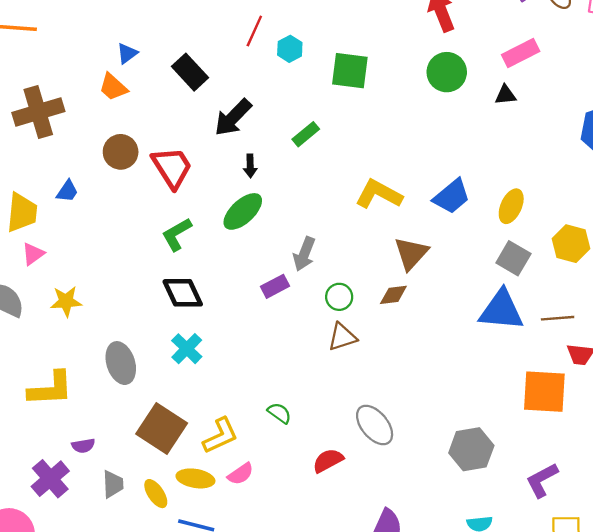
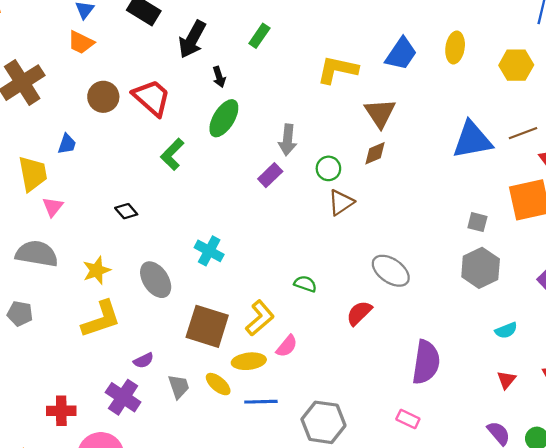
gray square: (513, 258) -> (477, 222), moved, size x0.7
black diamond: (183, 293) -> (126, 211), moved, size x0.6
yellow star: (66, 301) -> (97, 270), moved

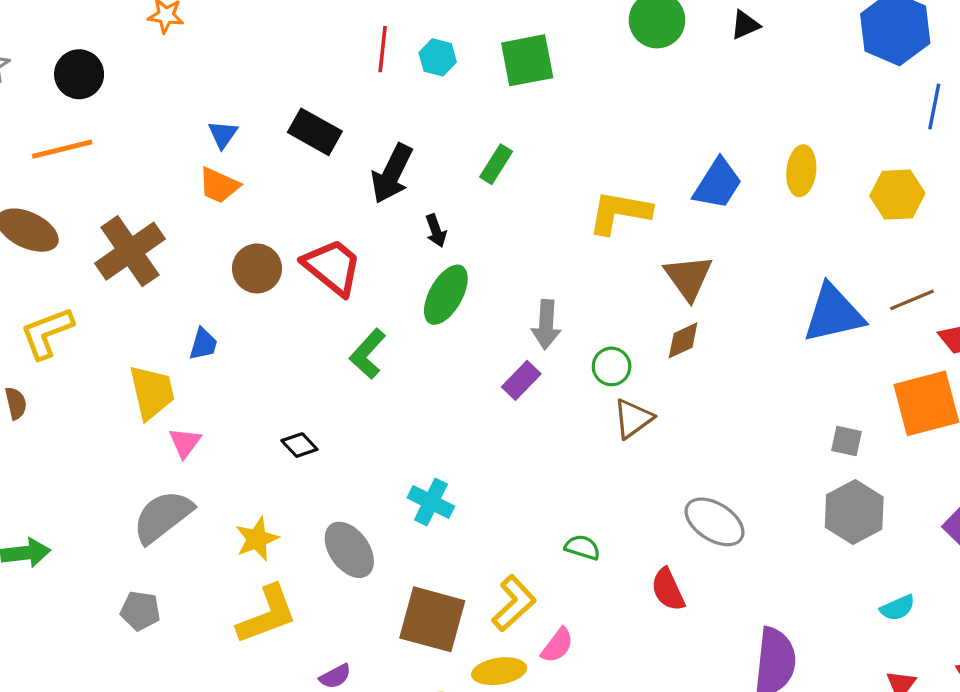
gray semicircle: (37, 254) -> (163, 517), turned -45
red semicircle: (359, 313) -> (668, 590), turned -68

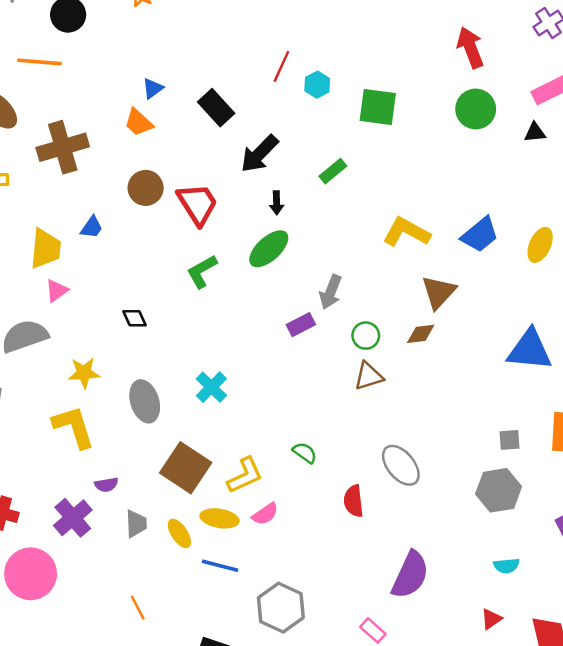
gray square: (846, 441) -> (510, 440), turned -35
yellow L-shape: (267, 615) -> (74, 427), turned -105

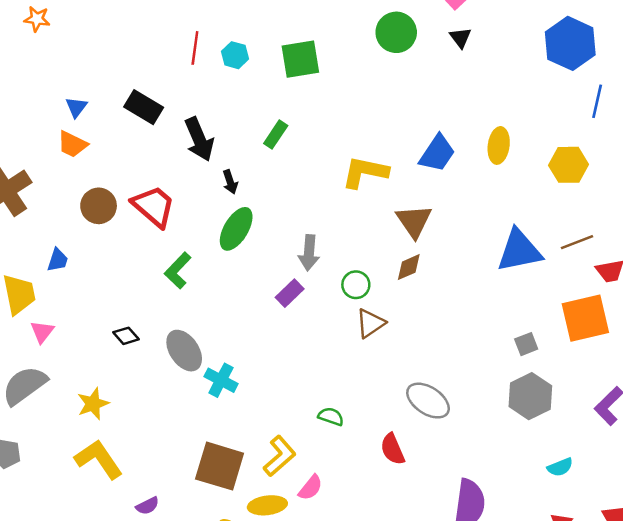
black triangle: (535, 132) -> (461, 38), turned -45
black arrow: (259, 154) -> (199, 139), turned -51
gray ellipse: (145, 401) -> (184, 351), moved

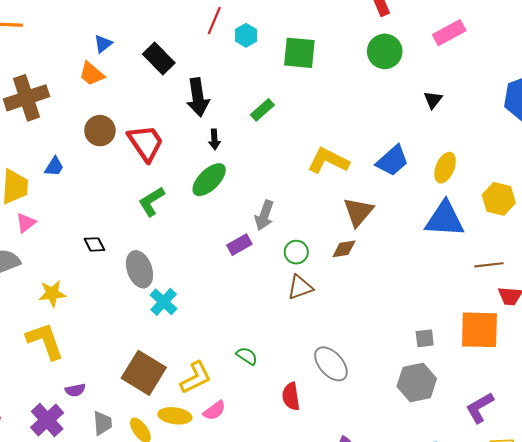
black triangle: (461, 38) -> (433, 100), moved
blue triangle: (519, 251) -> (445, 219), moved

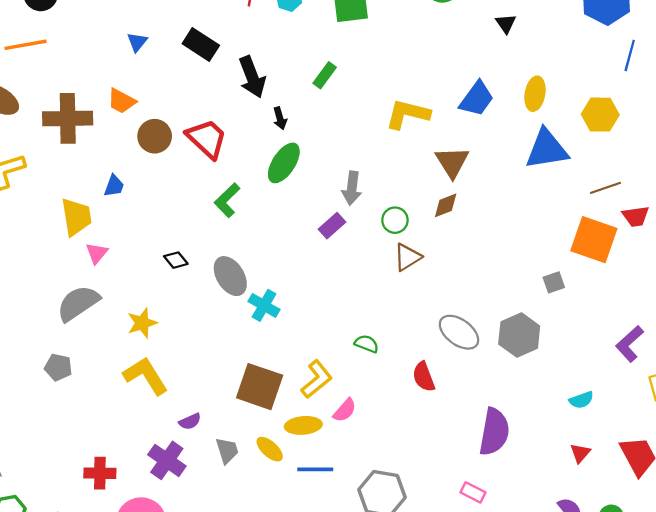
orange trapezoid: (92, 74) -> (122, 101), moved
brown cross: (26, 98) -> (68, 118), turned 30
orange square: (479, 330) -> (594, 240), moved, turned 30
gray hexagon: (417, 383) -> (519, 335), moved

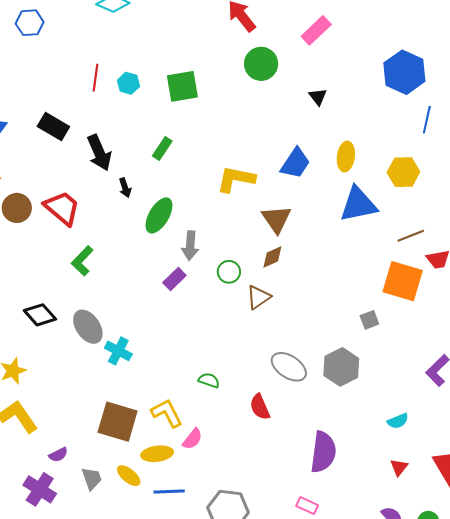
green ellipse: (284, 163) -> (159, 215), moved
brown triangle: (407, 257) -> (258, 297), moved
black diamond: (176, 260) -> (40, 315), size x1.5
yellow L-shape: (317, 379) -> (167, 413), turned -76

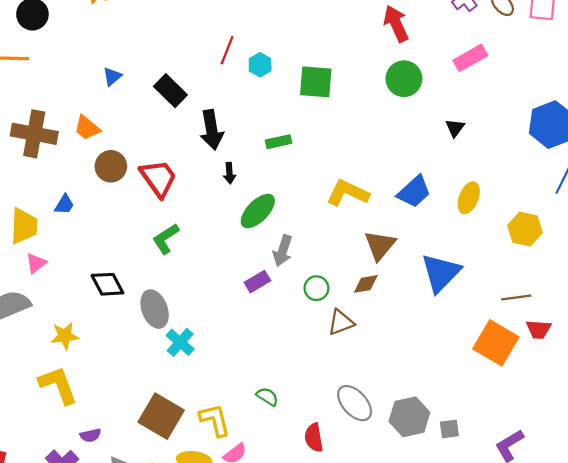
green rectangle: (162, 148) -> (279, 142), turned 30
blue triangle: (358, 204) -> (441, 273), moved, turned -48
gray square: (369, 320) -> (449, 429), moved

